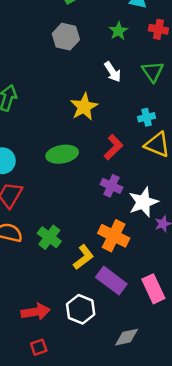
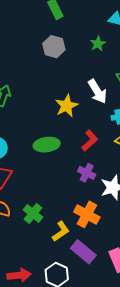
white arrow: (113, 72) -> (97, 91), moved, size x1.4

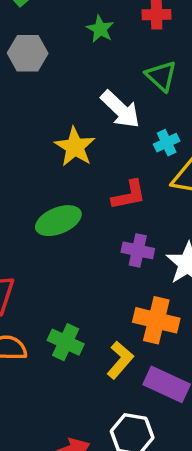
red L-shape: (90, 141) -> (129, 195), turned 45

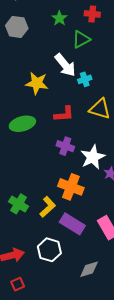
green triangle: (161, 76) -> (81, 39), moved, turned 42
cyan cross: (167, 143) -> (85, 79), moved
yellow star: (75, 147) -> (37, 83), turned -30
green cross: (66, 342) -> (18, 204), moved

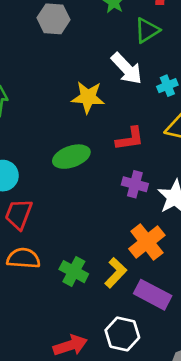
cyan cross: (85, 79) -> (167, 86), moved
orange cross: (71, 187) -> (147, 242), turned 35

